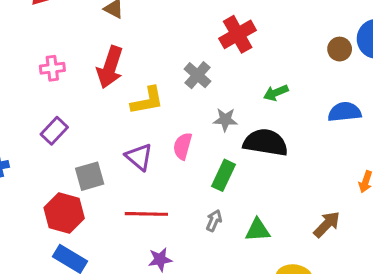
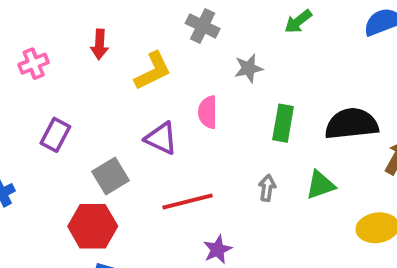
red arrow: (110, 67) -> (100, 44), size x0.6
black semicircle: (266, 143) -> (352, 124), moved
green rectangle: (223, 175) -> (283, 123), moved

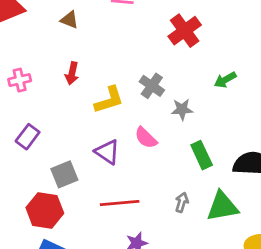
gray cross: (203, 26) -> (152, 86), moved
pink semicircle: (208, 112) -> (146, 138), turned -55
green rectangle: (283, 123) -> (202, 155), turned -44
green triangle: (320, 185) -> (222, 206), size x1.4

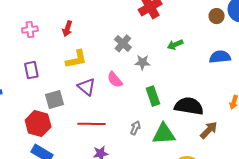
yellow L-shape: (109, 100) -> (76, 59), moved
purple rectangle: (28, 137) -> (31, 70), turned -54

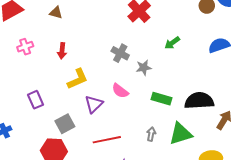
pink cross: (30, 29) -> (25, 47), moved
purple triangle: (87, 87) -> (94, 104), turned 48
green rectangle: (153, 96) -> (161, 99), turned -42

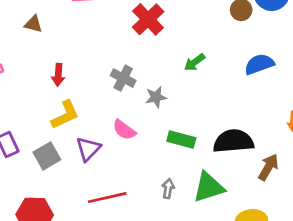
red arrow: (62, 51) -> (58, 75), moved
gray square: (65, 124) -> (47, 156), moved

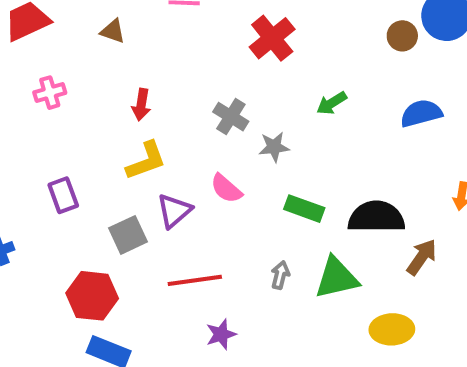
gray square: (47, 156) -> (128, 235), moved

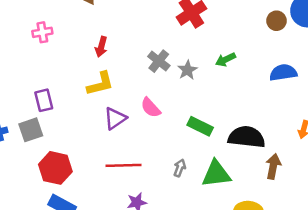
gray star: (274, 147) -> (187, 70), moved, turned -30
gray square: (128, 235) -> (31, 130), moved
brown arrow: (422, 257) -> (273, 166), turned -30

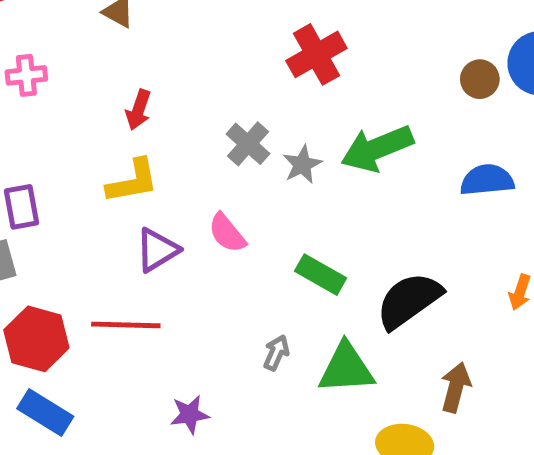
green arrow: (226, 60) -> (377, 148), size x1.8
black semicircle: (247, 137) -> (409, 300), turned -45
red line: (124, 165) -> (126, 325), moved
brown arrow: (273, 166) -> (456, 387), moved

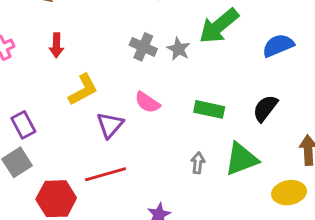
red arrow: (138, 110) -> (56, 45), moved
blue semicircle: (487, 180) -> (278, 46), moved
black semicircle: (409, 300) -> (265, 108), size x0.7

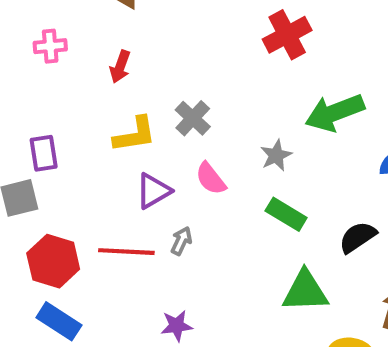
gray cross: (143, 47) -> (193, 118), moved
gray star: (178, 49) -> (276, 155), moved
gray arrow: (198, 163) -> (181, 241), moved

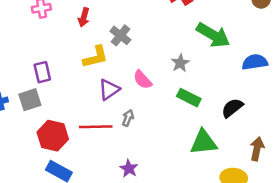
green arrow: (335, 113) -> (213, 35), turned -124
gray cross: (193, 118) -> (120, 35), moved
purple star: (177, 326) -> (129, 168), turned -30

